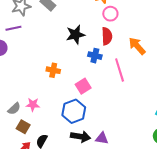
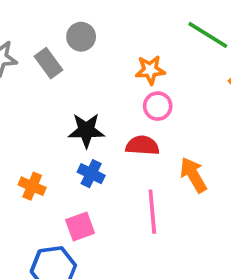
red semicircle: (107, 36) -> (142, 145), turned -96
blue cross: (95, 56) -> (91, 174), moved

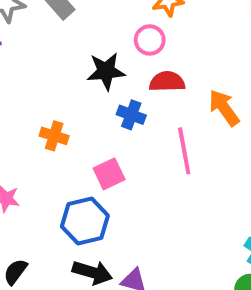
pink circle: (158, 106) -> (150, 40), moved
blue cross: (91, 174) -> (131, 115), moved

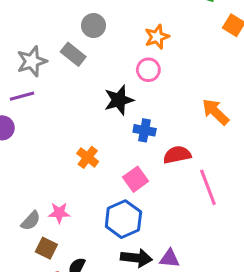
red semicircle: (167, 82) -> (177, 155), moved
orange cross: (54, 136) -> (88, 157), turned 30
pink line: (184, 151) -> (208, 187), moved

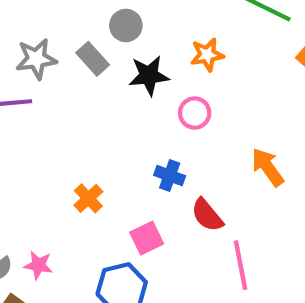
pink circle: (148, 70) -> (195, 113), moved
black star: (119, 100) -> (149, 76), moved
red semicircle: (177, 155) -> (207, 215), turned -128

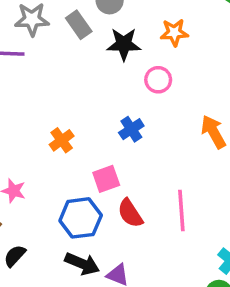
blue cross: (170, 176) -> (131, 129), turned 30
red semicircle: (207, 215) -> (130, 213), moved

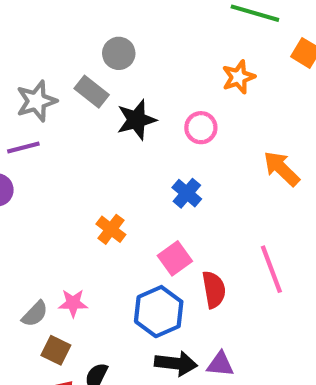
orange star: (174, 33) -> (239, 77), moved
black star: (124, 44) -> (136, 120), moved
red semicircle: (130, 213) -> (214, 290), turned -140

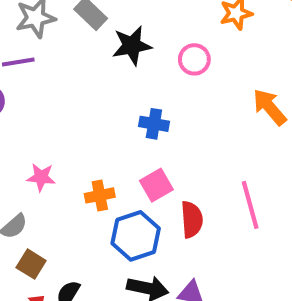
blue cross: (187, 193) -> (154, 124), moved, turned -36
orange cross: (111, 229) -> (100, 195), moved, turned 36
pink star: (73, 303) -> (41, 177), moved

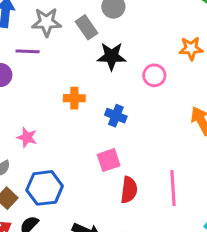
orange cross: (100, 195) -> (74, 98), moved
blue hexagon: (136, 236) -> (45, 188), moved

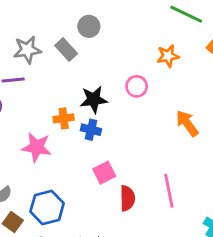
black star: (112, 56) -> (94, 100), moved
blue cross: (116, 116) -> (91, 130), moved
pink star: (27, 137) -> (37, 147), moved, size x1.5

